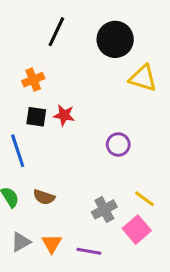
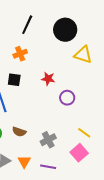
orange cross: (33, 80) -> (20, 54), moved
red star: (64, 115) -> (48, 79), moved
gray cross: (104, 209) -> (48, 140), moved

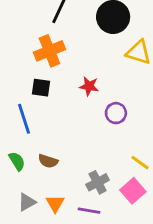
orange cross: (20, 54) -> (49, 51), size x1.5
gray cross: (48, 140) -> (98, 182), moved

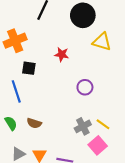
orange cross: (49, 51) -> (15, 41), moved
red star: (89, 86) -> (62, 54), moved
gray cross: (98, 182) -> (83, 126), moved

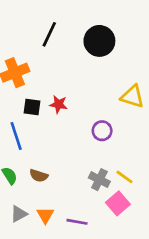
yellow triangle: (102, 42) -> (132, 96), moved
red star: (62, 54) -> (58, 104), moved
gray cross: (83, 126) -> (99, 180), turned -35

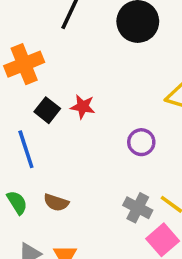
black square: (32, 107) -> (47, 110), turned 30

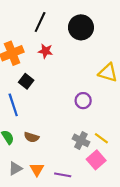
red star: (83, 107) -> (45, 51), moved

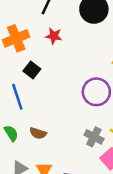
purple circle: (83, 101) -> (96, 92), size x1.5

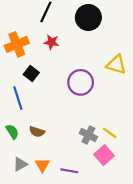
purple circle: (96, 92) -> (81, 82), moved

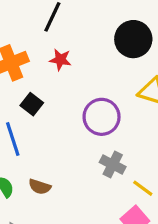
black circle: (88, 18) -> (133, 39), moved
gray cross: (88, 135) -> (113, 164), moved

